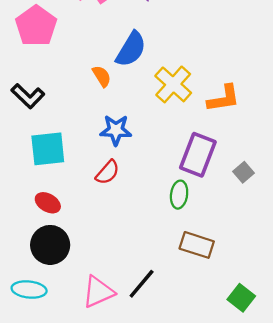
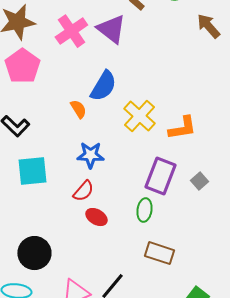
gray square: (244, 172) -> (199, 181), moved
red ellipse: (48, 203) -> (96, 217), moved

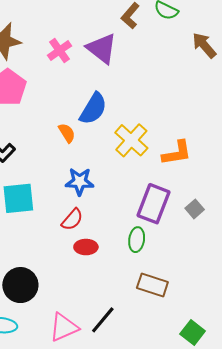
pink cross: (71, 31) -> (60, 51), size x0.7
red ellipse: (96, 217) -> (86, 247), turned -30

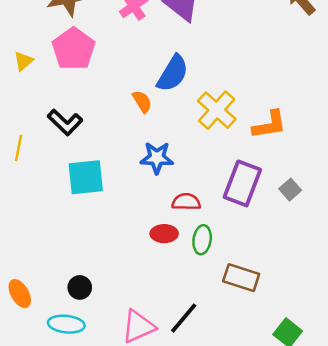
red semicircle: (72, 220) -> (186, 202), moved, turned -130
green ellipse: (137, 240) -> (202, 240), moved
black circle: (20, 285) -> (80, 287), moved, size x0.6

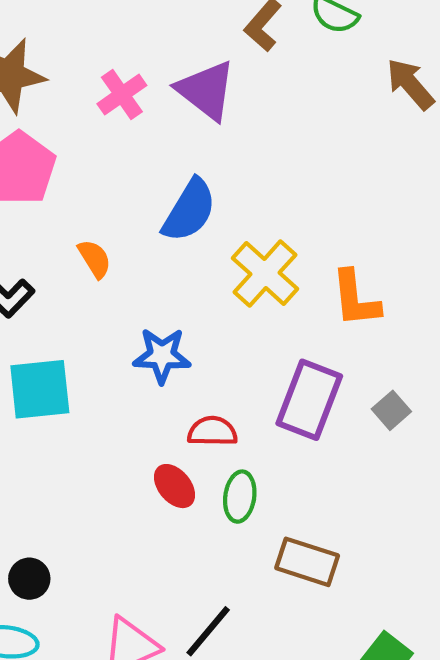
orange semicircle: (142, 101) -> (95, 259), moved
orange L-shape: (269, 125) -> (356, 299), turned 93
red ellipse: (164, 234) -> (175, 486), turned 50

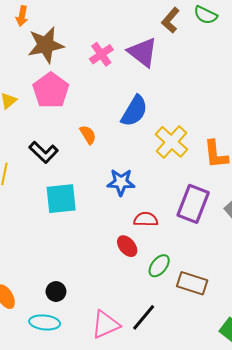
green ellipse: (240, 497) -> (159, 266), moved, turned 30

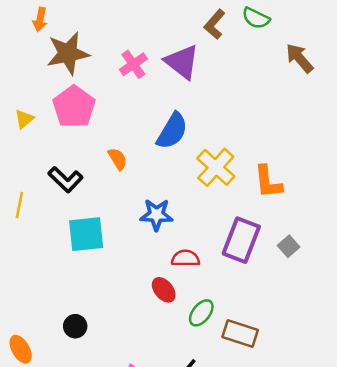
black circle: (56, 292) -> (75, 326), moved

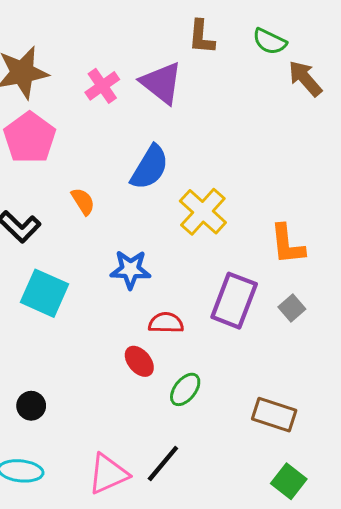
green semicircle: (256, 18) -> (270, 41), moved
brown L-shape: (215, 24) -> (201, 37), turned -36
orange L-shape: (268, 182) -> (287, 244), moved
cyan square: (86, 234) -> (44, 293), turned 30
brown rectangle: (240, 333) -> (274, 415), moved

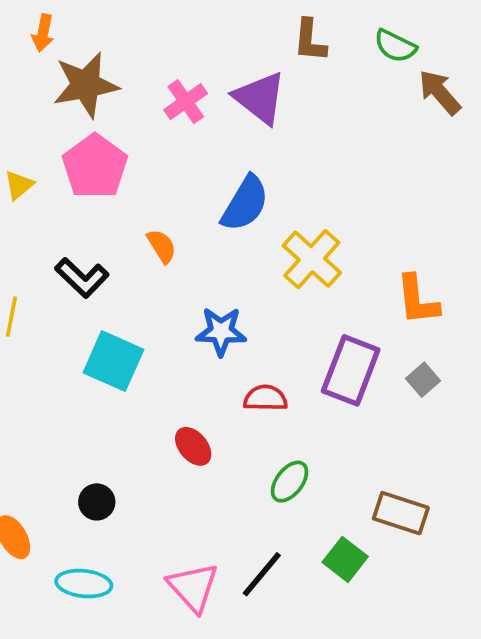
red ellipse: (139, 361) -> (193, 446), moved
pink triangle: (108, 474) -> (193, 587), turned -48
green square: (289, 481) -> (345, 559), moved

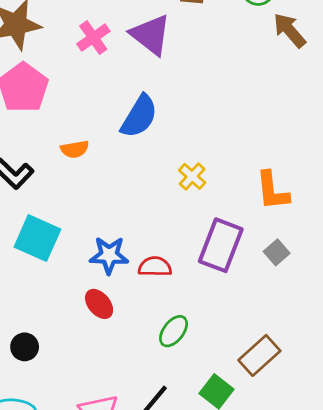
orange semicircle: (162, 246) -> (75, 149), turned 112
yellow cross: (312, 259) -> (192, 176), moved, size x0.6
blue star: (221, 331) -> (109, 255), moved
brown rectangle: (401, 513) -> (259, 355), turned -60

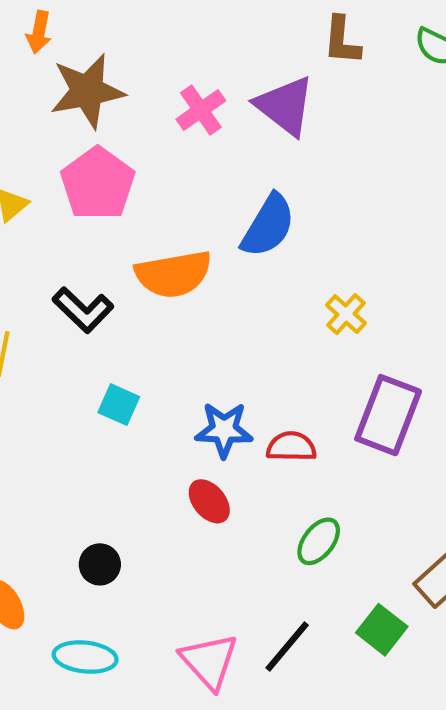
orange semicircle: (75, 149) -> (173, 274), size x1.8
cyan square: (37, 238) -> (119, 405), size x0.6

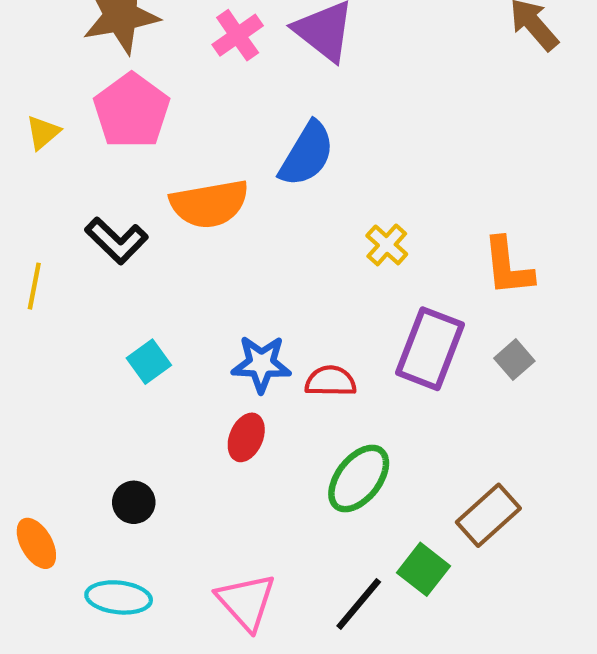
cyan square: (119, 405) -> (149, 362), moved, turned 30
red ellipse: (209, 501) -> (246, 437), turned 63
green ellipse: (319, 541) -> (359, 478), size x1.4
black line: (287, 646) -> (359, 604), moved

